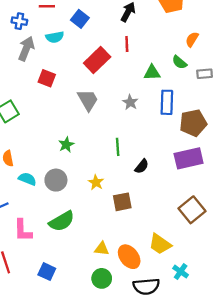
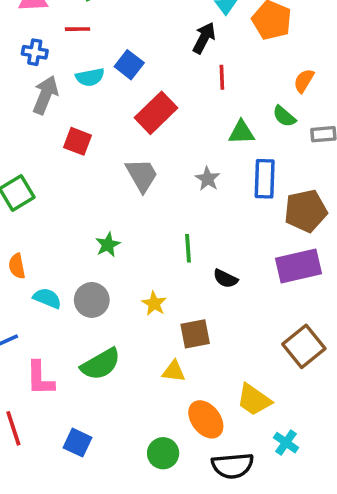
blue square: (80, 19) -> (129, 65), moved
red line: (127, 44) -> (222, 77), moved
black semicircle: (142, 166) -> (225, 279), turned 77
yellow triangle: (102, 249) -> (174, 371), moved

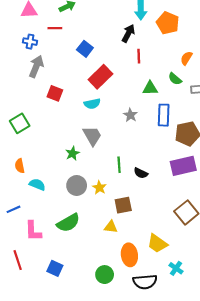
cyan semicircle: (90, 77) -> (92, 104), moved
gray trapezoid: (142, 175) -> (92, 136), moved
green line: (188, 248) -> (119, 165), moved
gray circle: (92, 300) -> (77, 185), moved
orange ellipse: (206, 419) -> (129, 255), turned 30

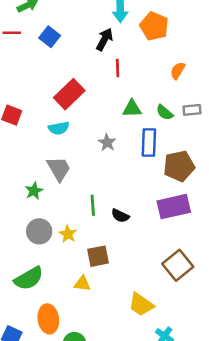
blue square: (85, 49) -> (50, 37), moved
green semicircle: (175, 79) -> (165, 112), moved
orange ellipse: (129, 255) -> (48, 319), moved

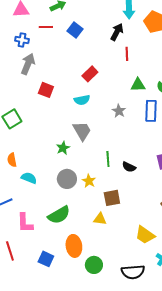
red rectangle: (69, 94) -> (90, 74), size x0.7

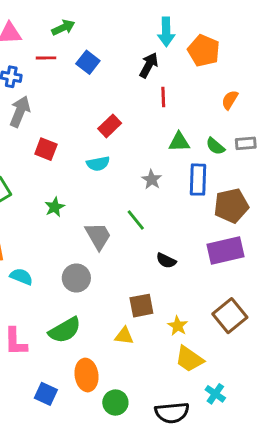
gray trapezoid: (82, 131) -> (98, 236), moved
green star: (63, 148) -> (55, 207), moved
green line: (108, 159) -> (136, 220), moved, turned -35
yellow star: (89, 181) -> (178, 326), moved

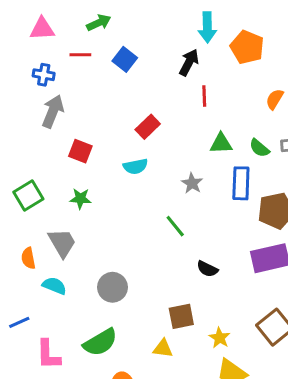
green star: (55, 207) -> (80, 199), moved, turned 30
gray trapezoid: (98, 236) -> (62, 243), moved

